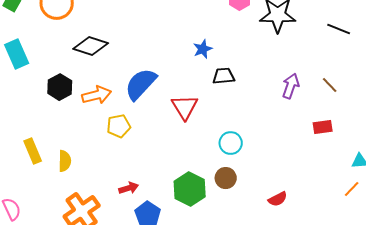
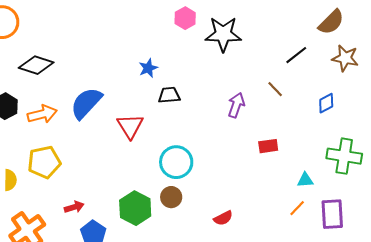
black line: (339, 29) -> (296, 55), moved, turned -60
brown line: (330, 85) -> (275, 89), moved
yellow pentagon: (119, 126) -> (44, 162), moved, size x1.4
cyan circle: (231, 143) -> (176, 162), size x1.4

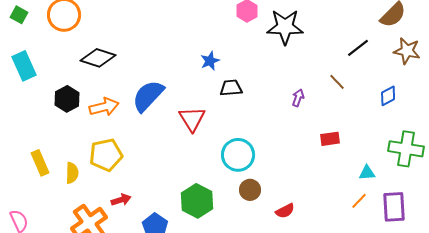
purple arrow: (236, 105) -> (298, 98), size x0.7
brown circle: (171, 197) -> (250, 190), moved
red arrow: (74, 207) -> (121, 200), moved

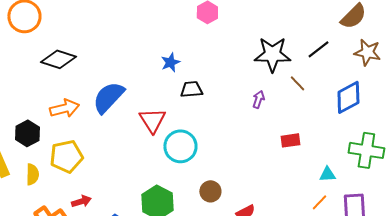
black star: (285, 27) -> (272, 54), moved
blue diamond: (388, 96) -> (348, 97), size x1.6
black hexagon: (67, 99) -> (27, 133), moved
cyan circle: (238, 155) -> (180, 146), moved

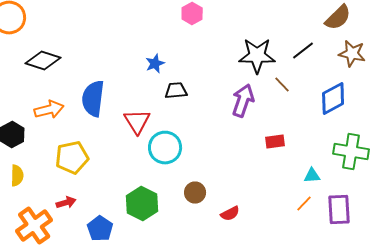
blue semicircle: (108, 97) -> (93, 98), turned -36
purple arrow: (258, 99) -> (243, 100), size x1.8
yellow pentagon: (66, 156) -> (72, 158), moved

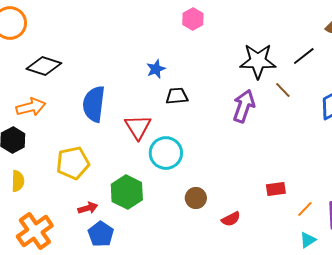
orange arrow: (49, 110) -> (31, 107), moved
red rectangle: (275, 142) -> (276, 189), moved
cyan triangle: (312, 176) -> (308, 240), moved, turned -30
red arrow: (66, 202) -> (88, 208), moved
green hexagon: (142, 204) -> (127, 192), moved

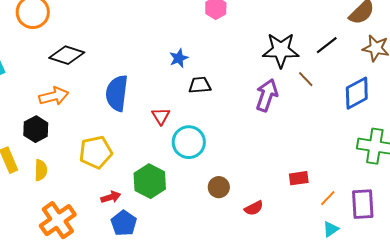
red triangle: (138, 127) -> (161, 116), size x0.7

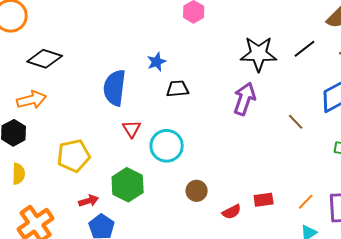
brown line: (306, 79) -> (296, 122), moved
blue semicircle: (117, 93) -> (115, 88), moved
red triangle: (161, 116) -> (132, 129), moved
red rectangle: (299, 178) -> (264, 200), moved

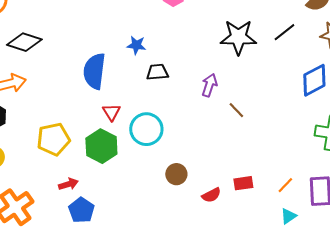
blue star: (157, 62) -> (136, 45), turned 30
purple arrow: (245, 99) -> (209, 85), moved, size x0.7
brown line: (296, 122) -> (236, 110), moved
green hexagon: (128, 185) -> (101, 146), moved

